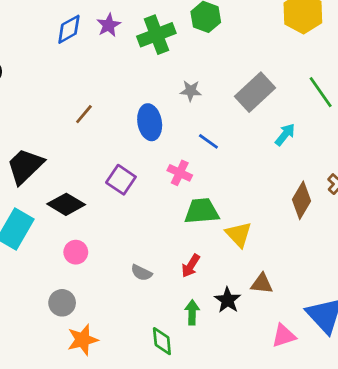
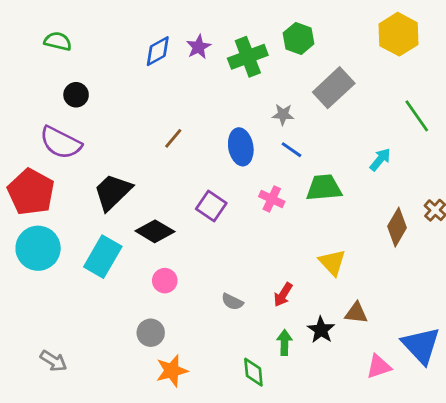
gray rectangle: (255, 92) -> (334, 88), moved
blue line: (208, 141) -> (291, 150), moved
green trapezoid: (202, 211) -> (324, 188), moved

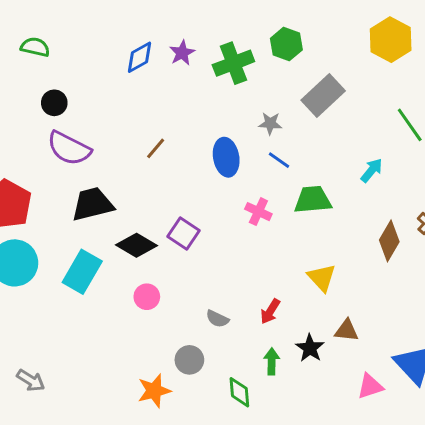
purple semicircle: (61, 143) -> (69, 148), moved
black trapezoid: (113, 192) -> (92, 204), turned 30
purple square: (211, 206) -> (184, 234), moved
gray circle: (151, 333) -> (189, 360), moved

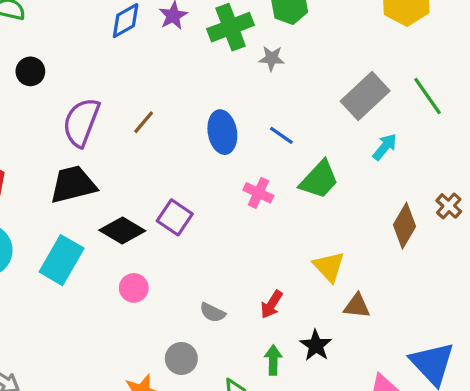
gray rectangle: (323, 95) -> (365, 96), moved
gray star: (270, 123) -> (272, 58), moved
purple semicircle: (69, 148) -> (81, 122), moved, turned 84
green trapezoid: (313, 200) -> (319, 180), turned 138
brown triangle: (347, 330) -> (357, 306), moved

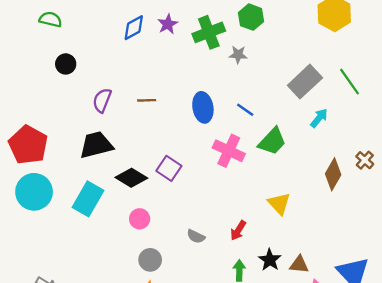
purple semicircle: (81, 122) -> (102, 100), size x0.7
brown line: (144, 122) -> (147, 100), turned 48
pink cross: (258, 193) -> (229, 151), size x1.5
brown triangle: (357, 306) -> (299, 265), moved
gray circle: (181, 358) -> (150, 260), moved

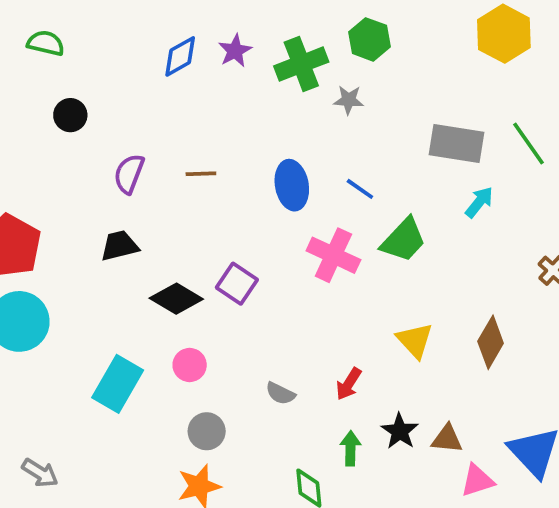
gray rectangle: (305, 82) -> (457, 143), turned 52
black trapezoid: (96, 145) -> (120, 246), size x0.7
brown diamond: (333, 174) -> (491, 342), moved
cyan rectangle: (88, 199) -> (118, 384), moved

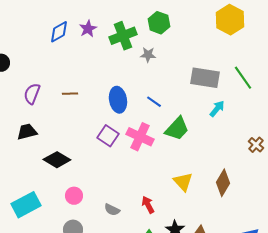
purple square: (237, 284) -> (108, 136), moved
pink circle: (190, 365) -> (74, 196), moved
cyan rectangle: (118, 384) -> (26, 205), turned 32
red arrow: (349, 384) -> (148, 205), turned 120

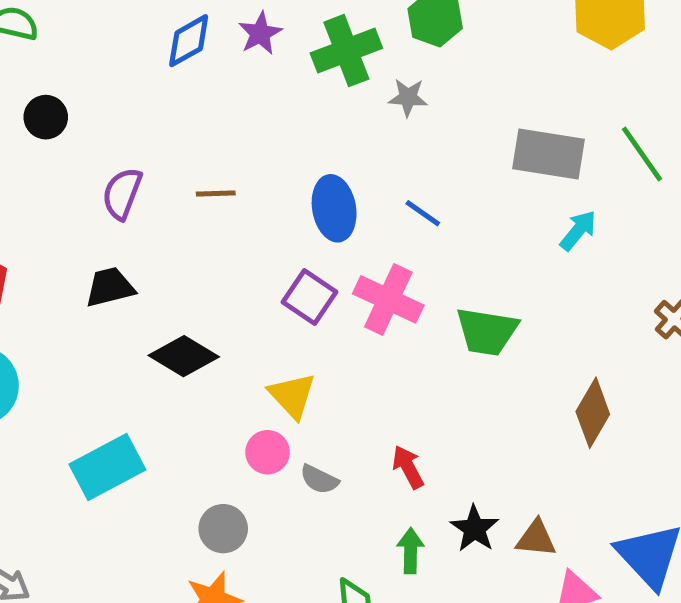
green trapezoid: (177, 129) -> (487, 331), moved, turned 56
yellow triangle: (183, 182) -> (292, 396), moved
pink circle: (74, 196) -> (268, 452), moved

